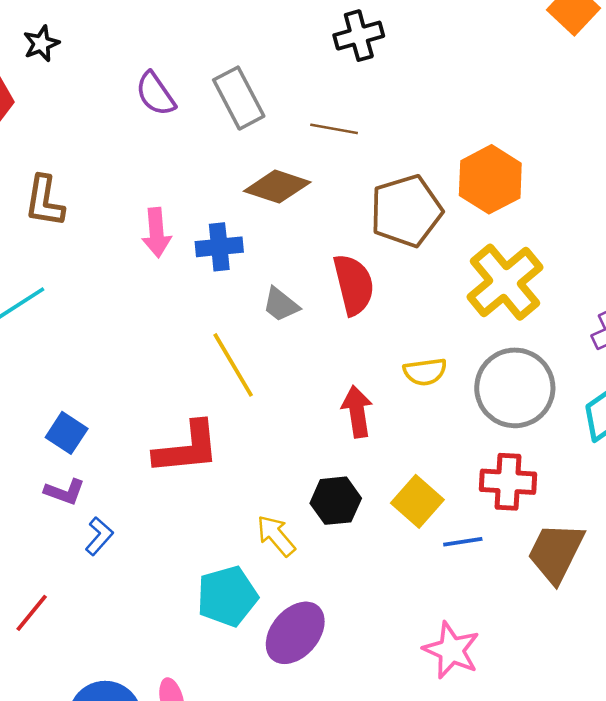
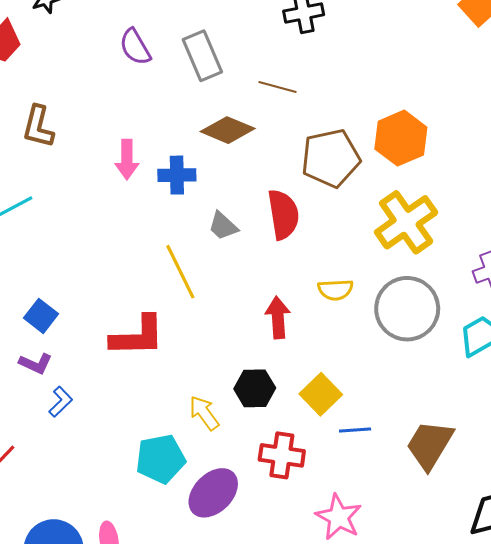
red cross: (508, 482) -> (282, 455), moved

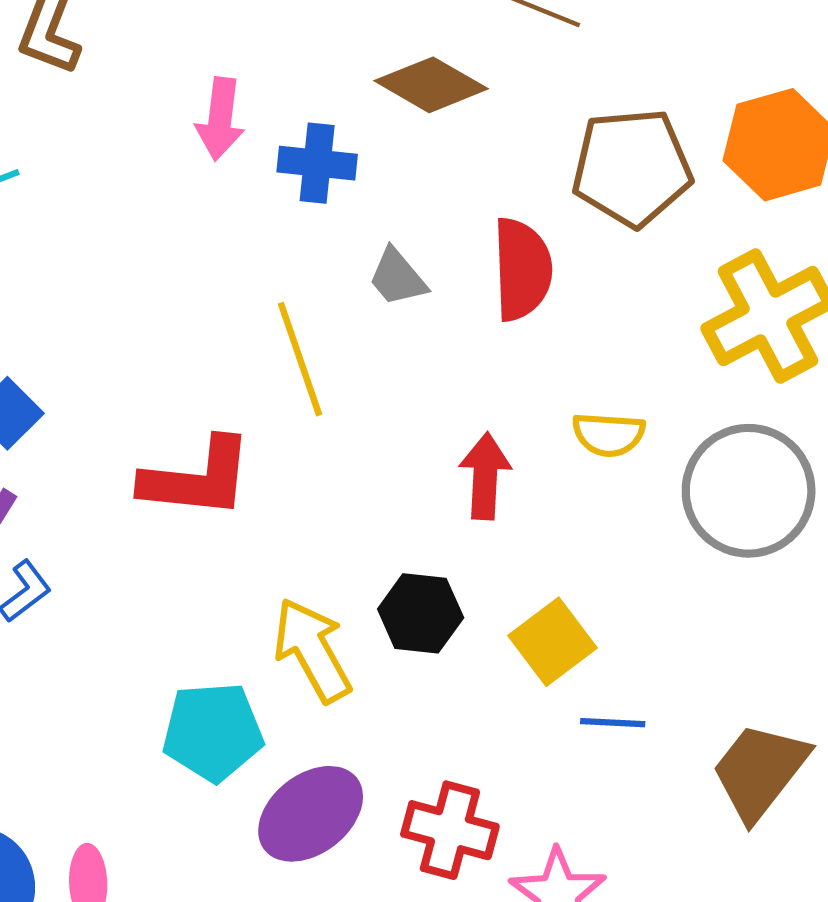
yellow arrow: (204, 413) -> (312, 650), size x1.4
red cross: (282, 455) -> (450, 830), moved

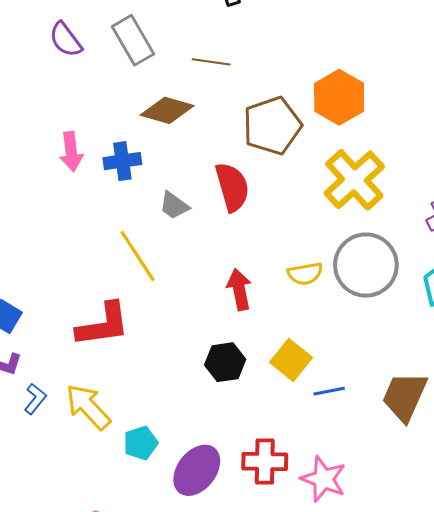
yellow semicircle: (609, 434) -> (305, 274), moved
yellow arrow: (312, 650) -> (88, 407), moved
cyan pentagon: (213, 732) -> (141, 443), size x0.7

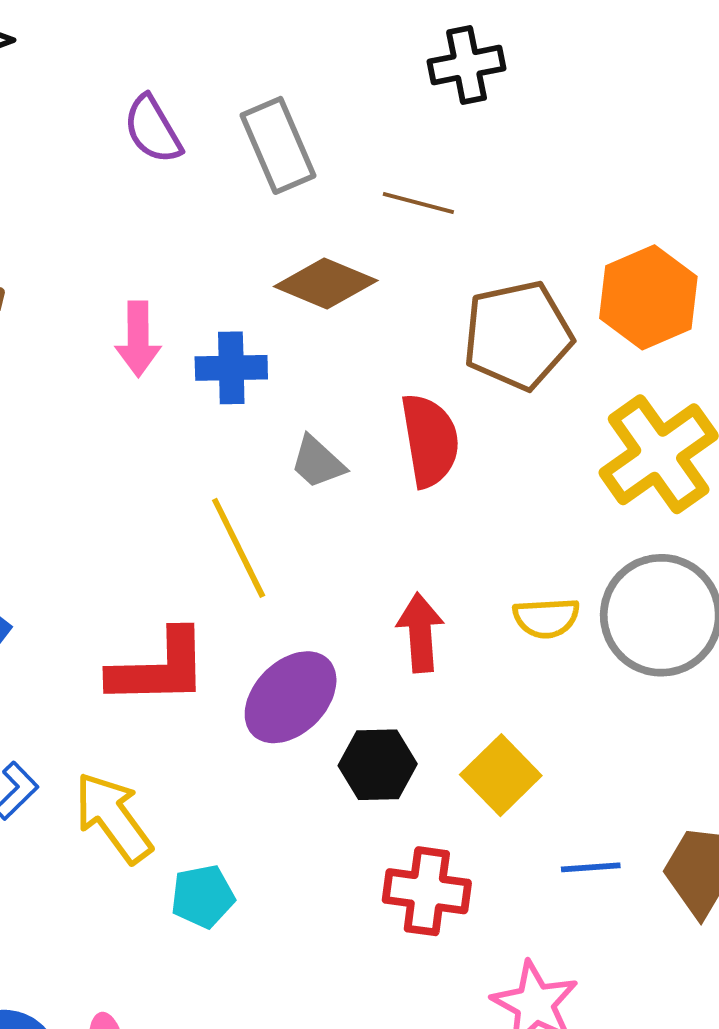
blue line: (329, 391) -> (591, 867), moved
red cross: (265, 461) -> (427, 891), moved
purple ellipse: (197, 470) -> (291, 697), moved

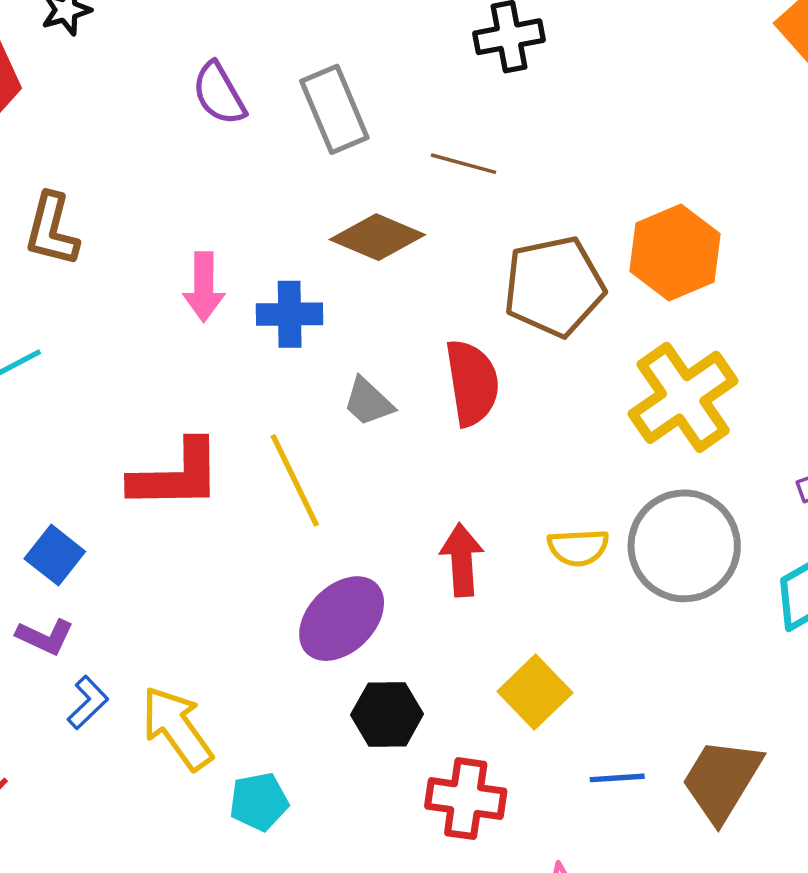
red L-shape: (159, 668) -> (176, 475), moved
black hexagon: (378, 765) -> (387, 714), moved

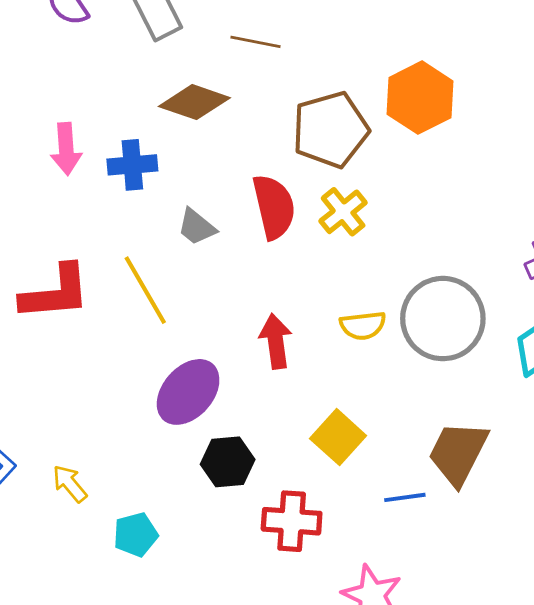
yellow cross: (683, 397) -> (343, 212), moved, size x0.6
yellow arrow: (177, 728) -> (70, 484), size x0.6
brown trapezoid: (722, 780) -> (458, 453), moved

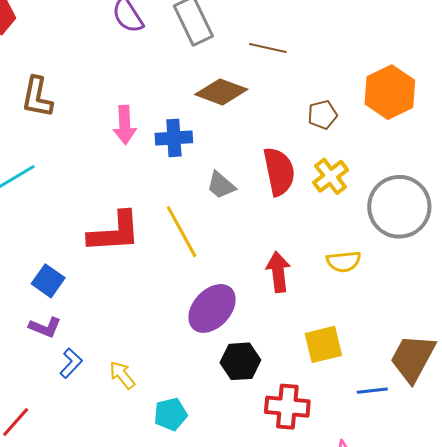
brown pentagon: (331, 130) -> (322, 115), size x0.5
gray circle: (443, 319) -> (399, 207), moved
yellow square: (338, 437) -> (323, 344), turned 33

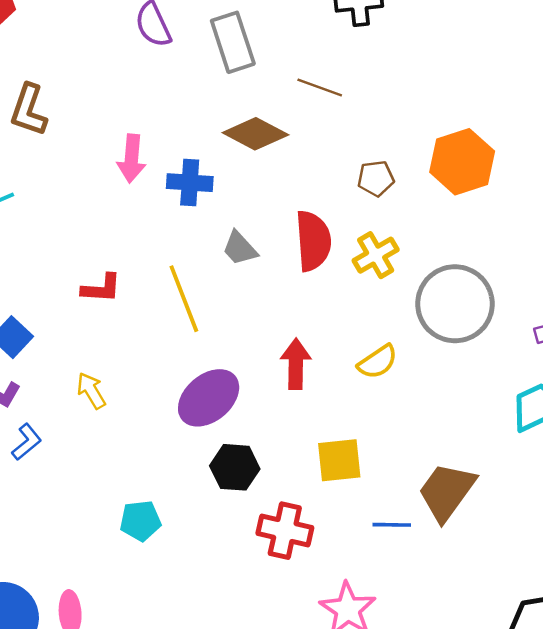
red L-shape: (114, 232) -> (101, 288), size x0.6
yellow semicircle: (344, 262) -> (378, 362), turned -36
yellow arrow: (122, 375) -> (91, 391), moved

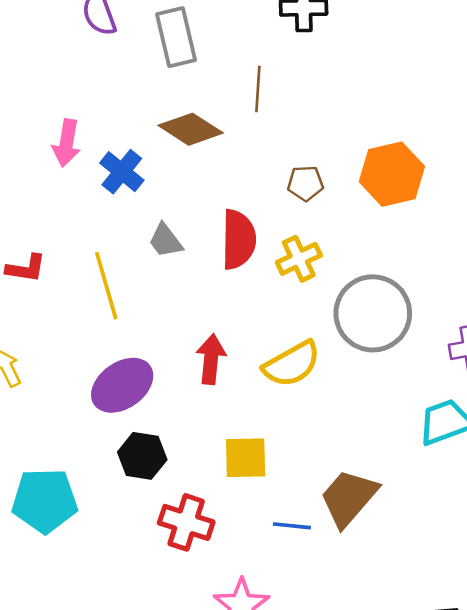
brown line: (320, 88) -> (258, 89), turned 69
blue cross: (190, 183) -> (122, 172), turned 30
yellow semicircle: (378, 362) -> (292, 364), size x1.4
cyan pentagon: (140, 521) -> (45, 501), size x1.6

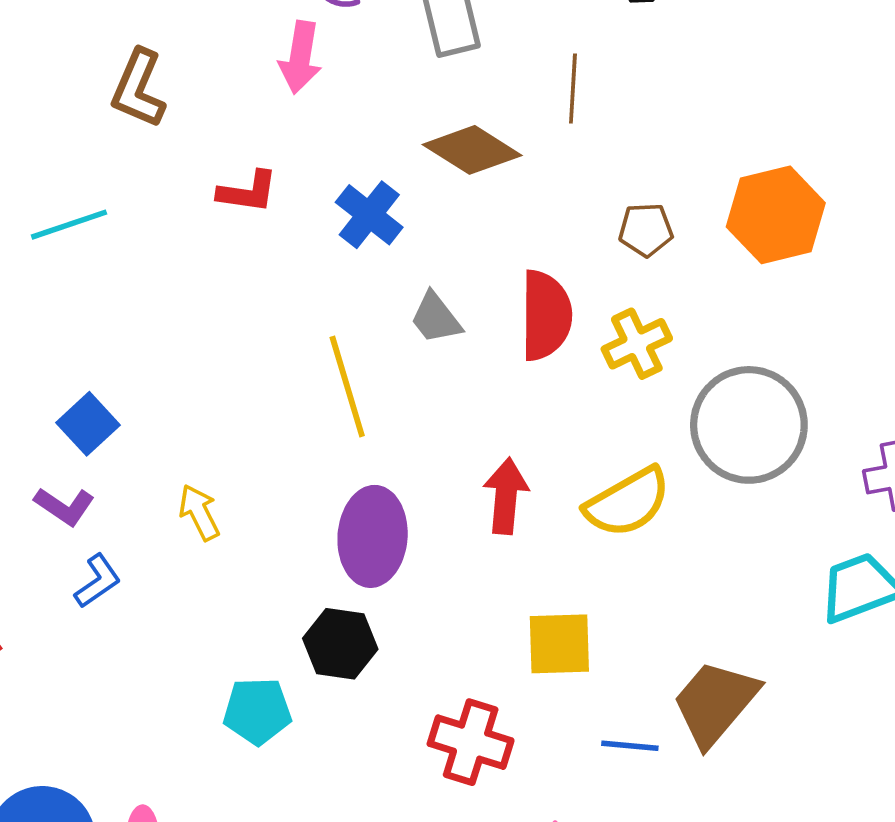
pink arrow: (67, 143) -> (300, 57), moved
red L-shape: (26, 268) -> (248, 192), moved
purple ellipse: (122, 385) -> (373, 536), turned -50
black hexagon: (142, 456) -> (340, 644), moved
cyan pentagon: (45, 501) -> (257, 711), size x0.7

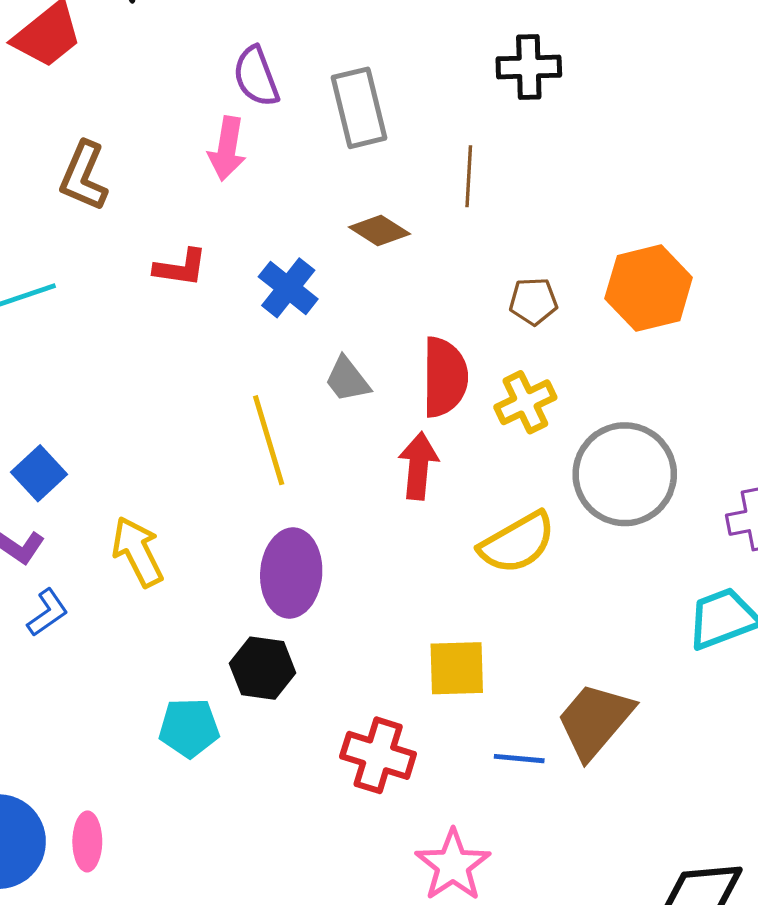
brown diamond: (472, 150) -> (379, 231), size x0.7
red arrow: (506, 496) -> (418, 466), moved
yellow arrow: (199, 512) -> (138, 552), size x1.4

